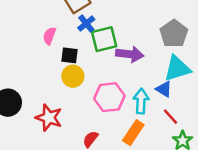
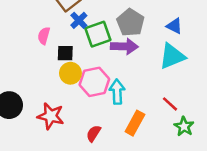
gray pentagon: (174, 34) -> (130, 23), moved
blue triangle: (164, 89) -> (174, 26), moved
pink hexagon: (109, 97) -> (94, 82), moved
cyan arrow: (141, 101) -> (117, 92), moved

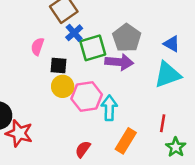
red line: (170, 104) -> (163, 123), turned 54
red star: (51, 116) -> (19, 133), moved

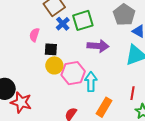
gray pentagon: (127, 38) -> (124, 15), moved
green square: (93, 48) -> (83, 20), moved

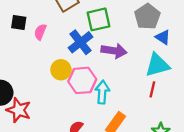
blue cross: (63, 24) -> (81, 42), moved, size x1.5
black square: (51, 49) -> (19, 22), moved
red line: (132, 93) -> (152, 89), moved

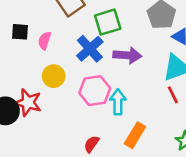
yellow circle: (61, 70) -> (54, 76), moved
red line: (152, 89) -> (173, 95), turned -35
red star: (19, 110) -> (28, 103), moved

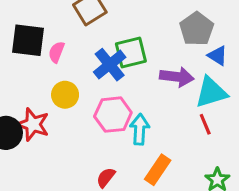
green square: (108, 22) -> (131, 53), moved
black square: (20, 32) -> (28, 40), size x1.6
purple arrow: (127, 55) -> (177, 77), moved

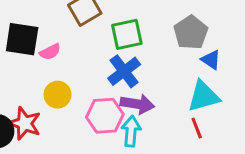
pink semicircle: (56, 52) -> (50, 52), turned -140
green square: (131, 53) -> (127, 34), moved
blue cross: (110, 65) -> (124, 71), moved
purple arrow: (177, 77) -> (137, 104), moved

